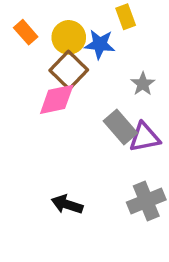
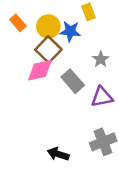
gray rectangle: (120, 127) -> (73, 81), moved
black arrow: (67, 204) -> (58, 154), moved

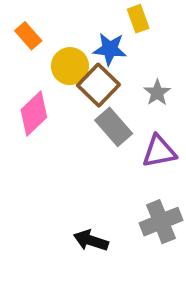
yellow circle: (48, 26) -> (70, 66), moved
brown square: (48, 50) -> (98, 85), moved
pink diamond: (40, 70) -> (34, 113), moved, turned -32

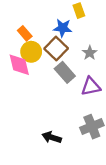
orange rectangle: (28, 36) -> (25, 33), moved
yellow circle: (70, 66) -> (31, 52), moved
pink diamond: (34, 113) -> (19, 65), turned -60

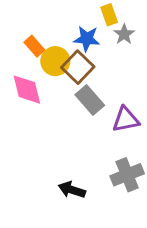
yellow circle: (31, 52) -> (55, 61), moved
gray star: (90, 53) -> (124, 34), moved

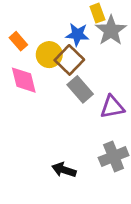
gray star: (124, 34) -> (111, 30), size x1.6
orange rectangle: (34, 46) -> (18, 41), moved

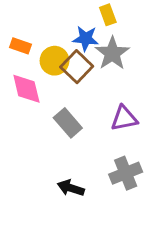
gray star: (111, 30) -> (112, 53), moved
orange rectangle: (18, 41) -> (20, 46), turned -30
gray rectangle: (80, 89) -> (68, 123), moved

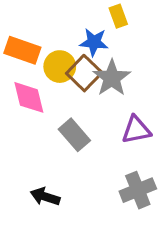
orange rectangle: (20, 46) -> (22, 50), size x1.5
gray star: (112, 53) -> (112, 78), moved
black arrow: (71, 188) -> (45, 197), moved

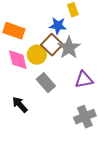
yellow circle: (60, 67) -> (37, 55), moved
black arrow: (45, 197) -> (20, 105), moved, turned 30

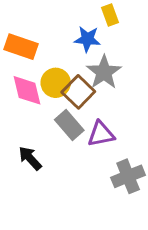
brown square: (52, 45) -> (78, 92), moved
purple triangle: (84, 80) -> (101, 134), moved

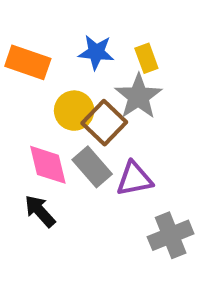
yellow rectangle: (110, 15) -> (146, 58), moved
blue star: (87, 39) -> (96, 52), moved
pink diamond: (27, 90) -> (48, 165), moved

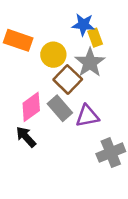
blue star: (96, 52) -> (83, 25), moved
yellow circle: (74, 111) -> (53, 55), moved
pink diamond: (48, 165) -> (31, 107), turned 68

